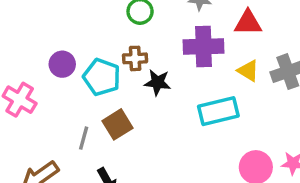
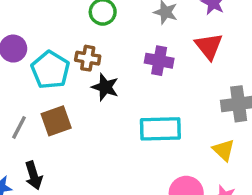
red triangle: (248, 23) -> (209, 46), turned 40
purple cross: (204, 46) -> (159, 61), size x0.7
yellow triangle: (248, 71) -> (224, 150), moved

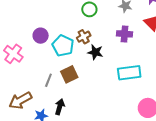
brown cross: (88, 58) -> (84, 37), turned -32
black arrow: (34, 175) -> (60, 107), turned -140

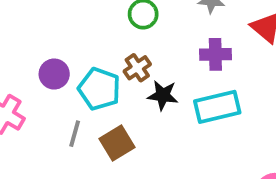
cyan rectangle: (129, 73) -> (217, 107), moved
gray line: (48, 80) -> (75, 134), moved

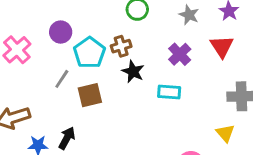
purple cross: (215, 54) -> (180, 54), turned 30
cyan rectangle: (217, 107) -> (169, 92), size x0.7

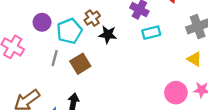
cyan pentagon: (89, 53) -> (69, 31), turned 30
cyan rectangle: (169, 92) -> (151, 33), moved

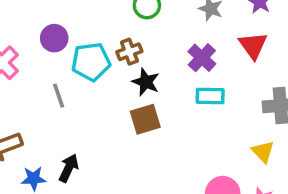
gray line: (55, 58) -> (59, 96), turned -49
brown square: (80, 64) -> (145, 119), moved

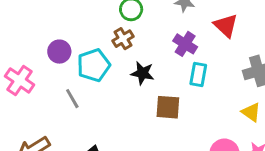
brown cross: (129, 52) -> (123, 39), moved
cyan rectangle: (210, 96) -> (198, 74), turned -70
brown square: (145, 119) -> (168, 107), moved, turned 32

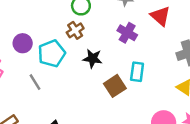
cyan rectangle: (198, 74) -> (137, 72), moved
brown square: (168, 107) -> (115, 86), turned -35

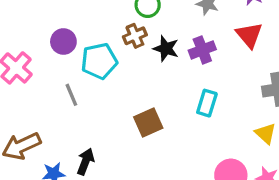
purple cross: (127, 33) -> (202, 50), turned 30
black star: (93, 58) -> (166, 49), moved
brown square: (115, 86) -> (148, 122), moved

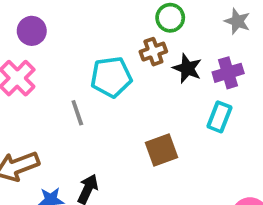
purple circle: (63, 42) -> (32, 31), moved
cyan rectangle: (207, 103) -> (219, 117), moved

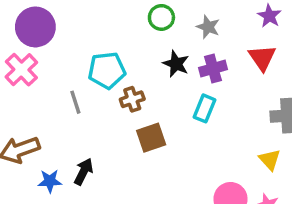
gray star: (237, 21) -> (208, 27), moved
purple circle: (32, 31) -> (35, 27), size x1.5
brown cross: (153, 52) -> (132, 99), moved

